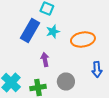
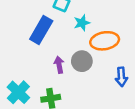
cyan star: (53, 32) -> (82, 23), moved
gray circle: (66, 82) -> (82, 61), moved

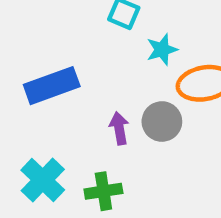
blue rectangle: (41, 30) -> (52, 86), moved, turned 40

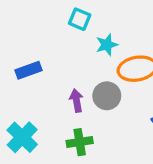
blue rectangle: (52, 86) -> (29, 70), size x0.7
green cross: (103, 191) -> (80, 142), moved

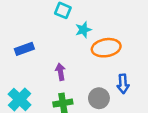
gray circle: (107, 96) -> (99, 98), moved

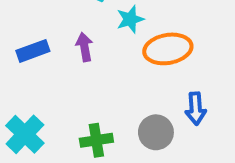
purple arrow: (60, 72) -> (84, 47), moved

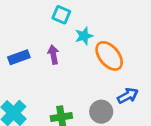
orange ellipse: (168, 49) -> (109, 56), turned 60
blue arrow: (196, 108) -> (128, 96), turned -114

